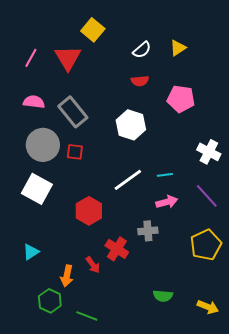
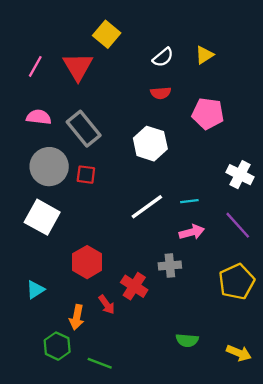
red hexagon: (89, 211) -> (87, 262), moved

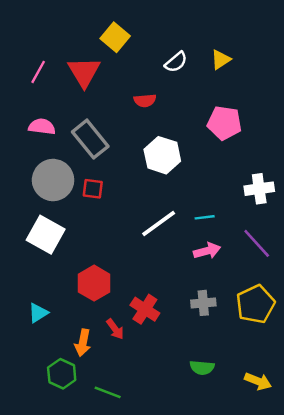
red semicircle: (161, 93) -> (145, 101), moved
white cross: (240, 175) -> (259, 189), turned -35
gray cross: (170, 265) -> (203, 303), moved

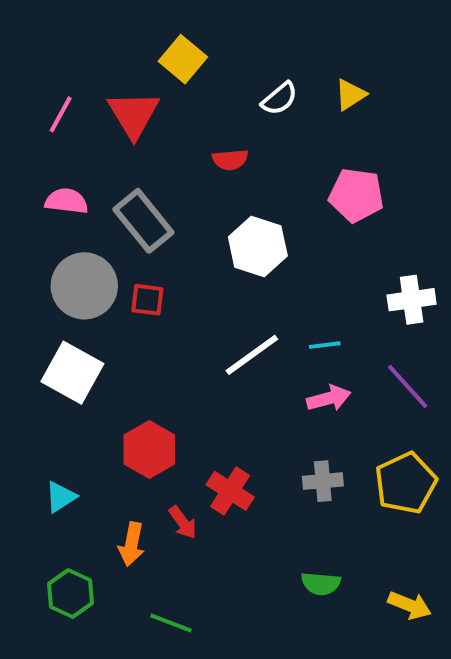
green hexagon: (62, 374) -> (70, 593), moved

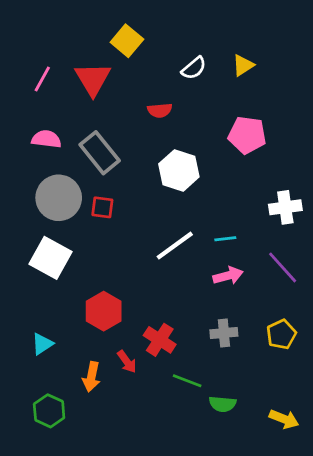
yellow pentagon: (406, 483) -> (281, 334), size x0.7
green line: (171, 623) -> (187, 381), moved

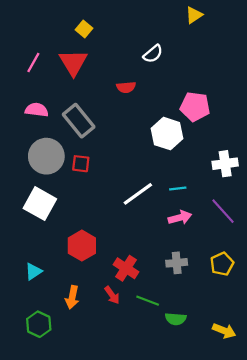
yellow square: (127, 41) -> (84, 29), moved, size x0.7
yellow triangle: (243, 65) -> (194, 15), moved
white hexagon: (179, 170) -> (167, 134), moved
red arrow: (127, 362) -> (112, 295), moved

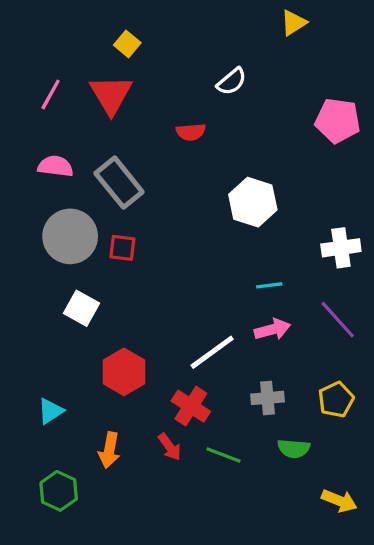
pink pentagon: (195, 107) -> (338, 121), moved
white line: (138, 194) -> (212, 352), moved
white square: (40, 204) -> (82, 308), moved, size x0.7
green semicircle: (176, 319) -> (294, 449), moved

